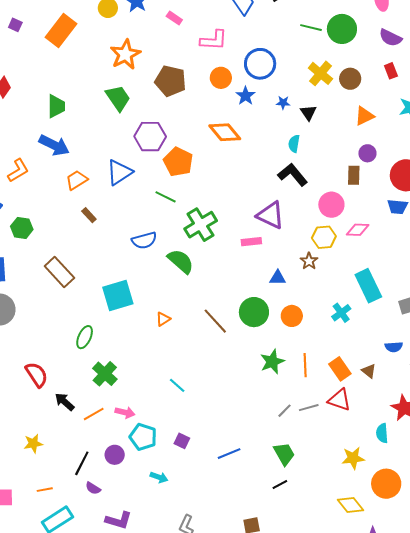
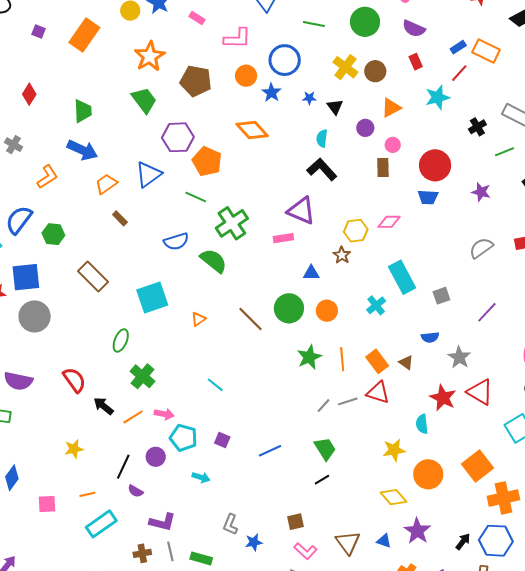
green line: (311, 28) -> (314, 24), moved
purple circle: (367, 153) -> (365, 128), moved
pink circle: (331, 205) -> (393, 145), moved, size x0.6

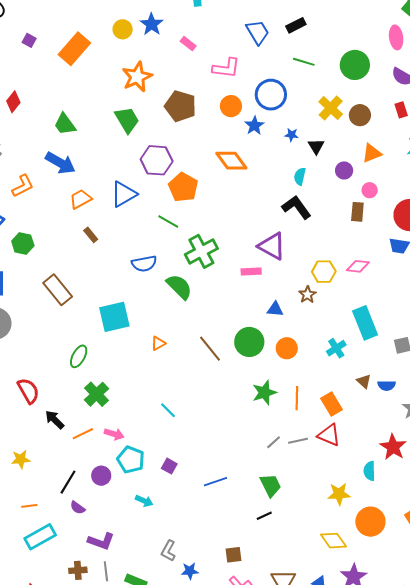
green trapezoid: (83, 111) -> (65, 124), turned 140
brown triangle: (406, 362) -> (364, 381), moved

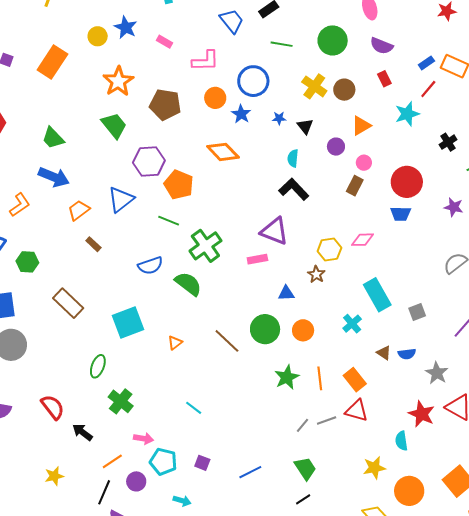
brown rectangle: (357, 212) -> (355, 186), turned 30
orange line: (83, 434) -> (112, 461), moved

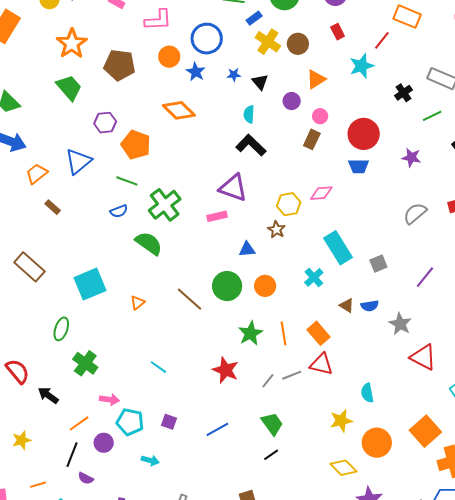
blue rectangle: (426, 63) -> (254, 18), moved
purple hexagon: (149, 162) -> (105, 123), size x0.7
blue semicircle: (150, 266) -> (119, 211), moved, size x0.7
red star: (422, 414) -> (226, 370), moved

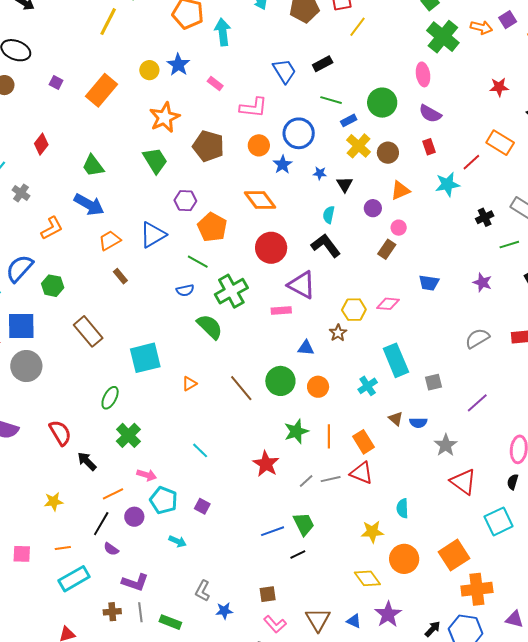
red circle: (364, 134) -> (271, 248), moved
blue line: (217, 429) -> (273, 531), moved

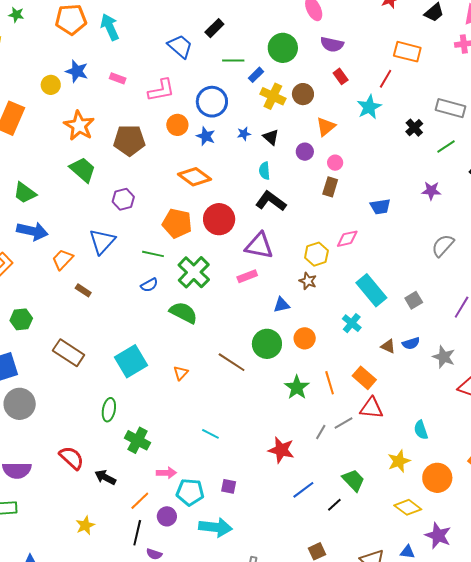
orange pentagon: (212, 227) -> (177, 223), moved
red star: (266, 464) -> (281, 450), moved
green trapezoid: (304, 524) -> (353, 480), moved
cyan arrow: (178, 541) -> (215, 527), size x1.8

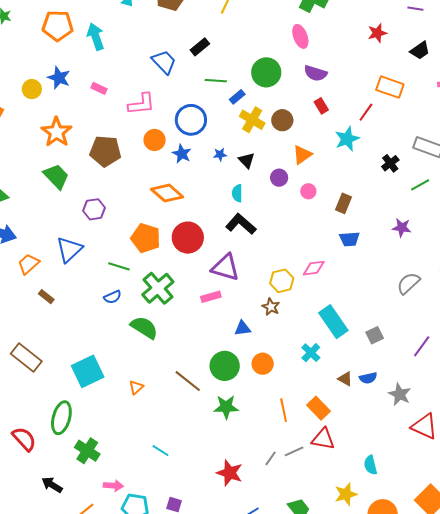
brown rectangle: (330, 187) -> (343, 203), moved
green star: (297, 387) -> (226, 407), moved, turned 30
green ellipse: (109, 410) -> (61, 418), size x1.4
red semicircle: (72, 458) -> (24, 439), moved

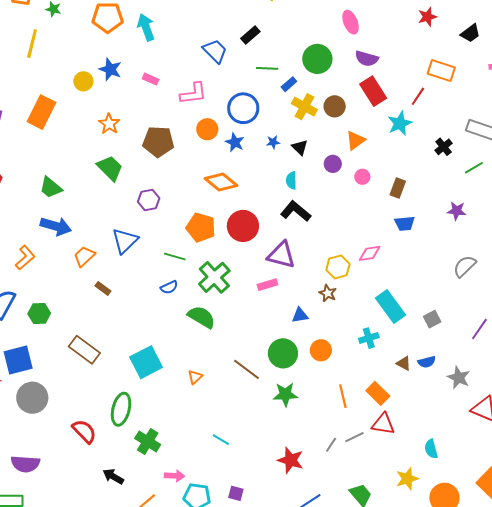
red rectangle: (321, 106) -> (373, 91), size x1.8
orange star: (57, 132) -> (109, 124), size x0.7
cyan cross: (311, 353) -> (369, 338), turned 30

